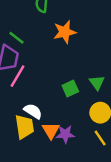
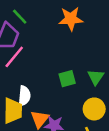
white semicircle: (33, 111) -> (24, 96), turned 54

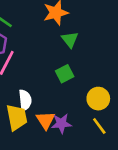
green triangle: (96, 77) -> (70, 40), moved

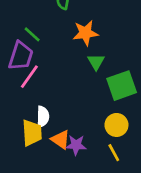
green square: (65, 74) -> (122, 86), moved, size x1.6
orange triangle: (46, 120) -> (61, 140), turned -30

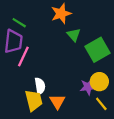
orange triangle: (61, 140) -> (57, 101), turned 35
purple star: (76, 145) -> (88, 87), moved

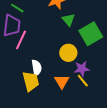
yellow circle: (99, 82) -> (68, 53), moved
orange triangle: (57, 101) -> (62, 81), moved
yellow line: (101, 104) -> (83, 81), moved

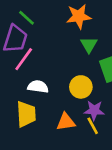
white semicircle: (37, 68) -> (38, 87), moved, turned -84
orange triangle: (62, 81) -> (66, 122), turned 42

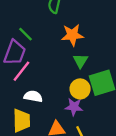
yellow circle: (81, 87) -> (80, 89), moved
purple star: (94, 110) -> (74, 107), moved

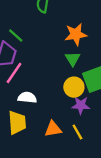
orange star: (72, 35) -> (76, 34), moved
purple star: (74, 107) -> (81, 105), moved

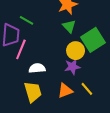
green line: (16, 35) -> (27, 20), moved
purple star: (81, 105) -> (72, 67), moved

